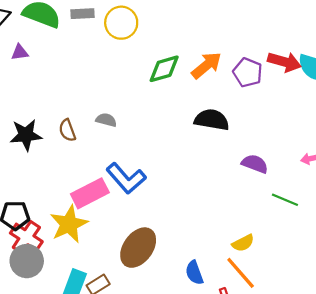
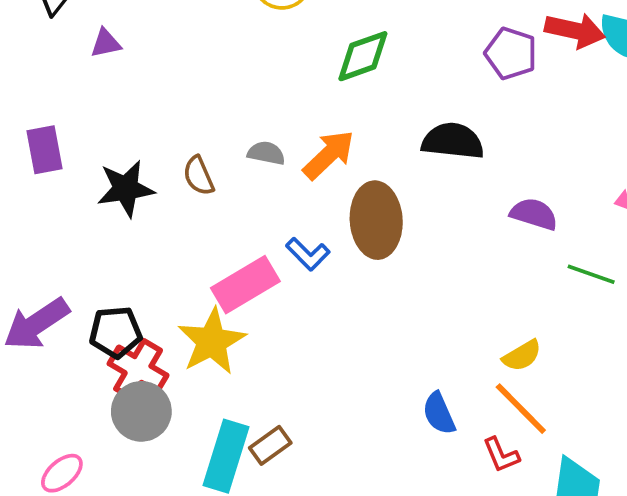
orange arrow: (206, 65) -> (329, 155), moved
blue L-shape: (126, 178) -> (308, 254), size x0.6
brown ellipse: (138, 248) -> (376, 220), moved, turned -36

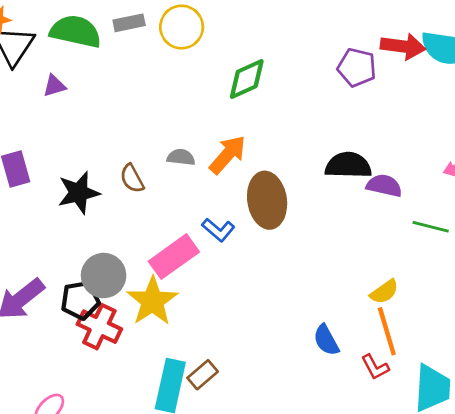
black semicircle: (453, 141) -> (348, 165), moved
orange line: (521, 409) -> (387, 331), turned 33
gray circle: (141, 411) -> (104, 276), moved

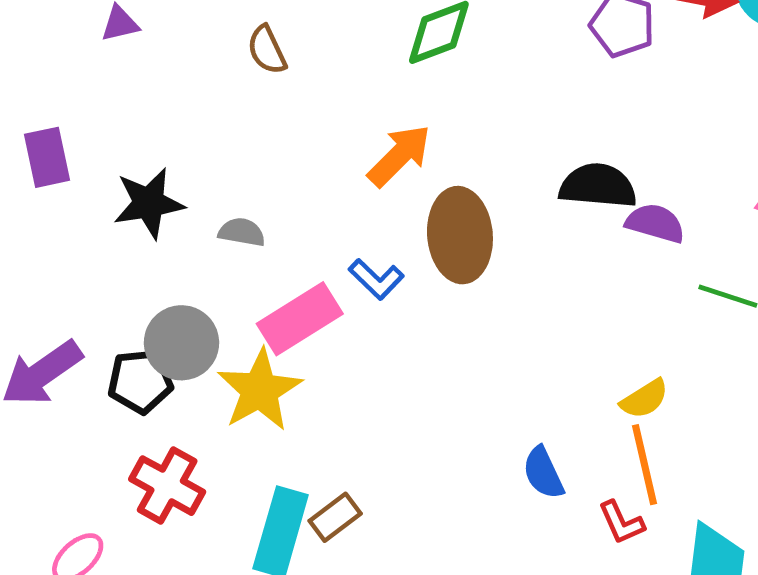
gray semicircle: (181, 157) -> (242, 232), moved
brown semicircle: (132, 178) -> (267, 50), moved
red cross: (99, 327) -> (167, 486), moved

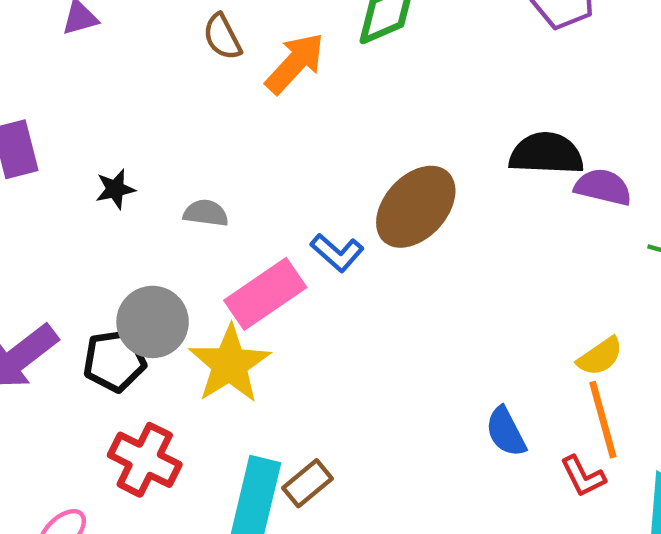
orange arrow: (399, 155) -> (295, 63), moved
black star: (149, 203) -> (115, 189), size x0.6
brown ellipse: (460, 235) -> (416, 207), turned 50

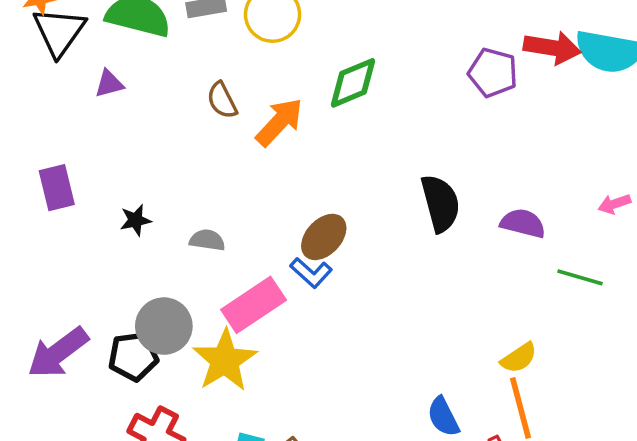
black semicircle: (546, 154) -> (440, 203), moved, turned 72
brown ellipse: (416, 207) -> (324, 237), moved, size x0.7

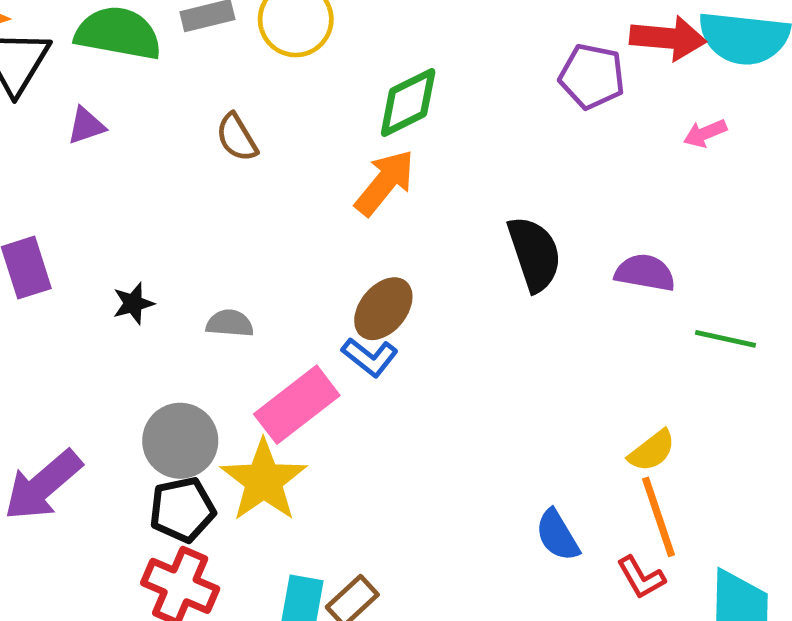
orange arrow: (279, 122) -> (385, 183), moved
pink arrow: (614, 204) -> (705, 133), moved
black pentagon: (133, 356) -> (182, 510), moved

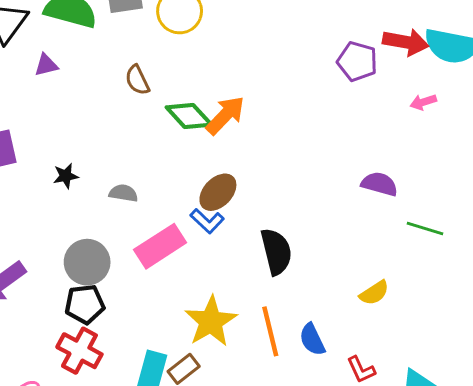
green diamond: (408, 103) -> (189, 116), moved, turned 69
black semicircle: (534, 254) -> (276, 252), moved
yellow star: (264, 481) -> (211, 321), moved
orange line: (658, 517) -> (270, 331), moved

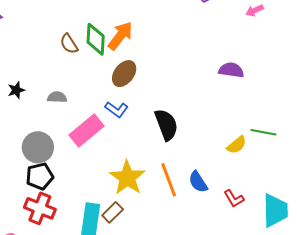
brown semicircle: (137, 80) -> (69, 44), moved
green diamond: (189, 116) -> (96, 39), turned 52
brown ellipse: (218, 192) -> (124, 74), moved
green line: (425, 229) -> (263, 132), moved

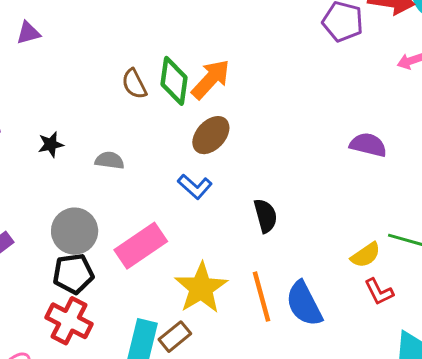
black semicircle: (166, 125) -> (266, 216), size x0.7
pink rectangle: (86, 130) -> (141, 246), moved
blue semicircle: (198, 182) -> (304, 304), size x1.4
red L-shape: (234, 198) -> (379, 292), moved

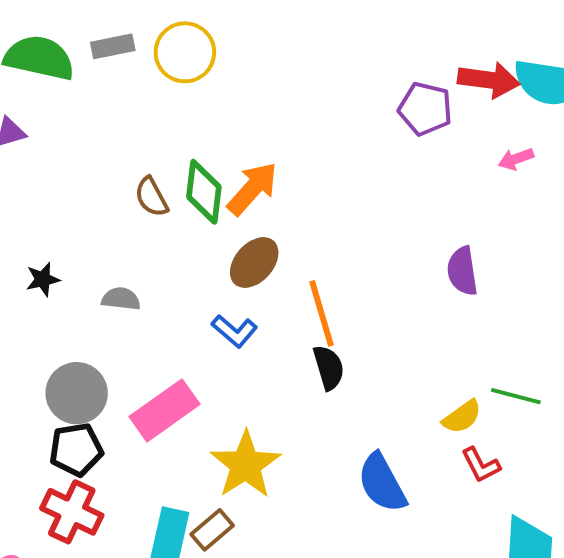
purple semicircle: (368, 145) -> (462, 271), turned -111
orange line: (261, 297) -> (321, 313), moved

